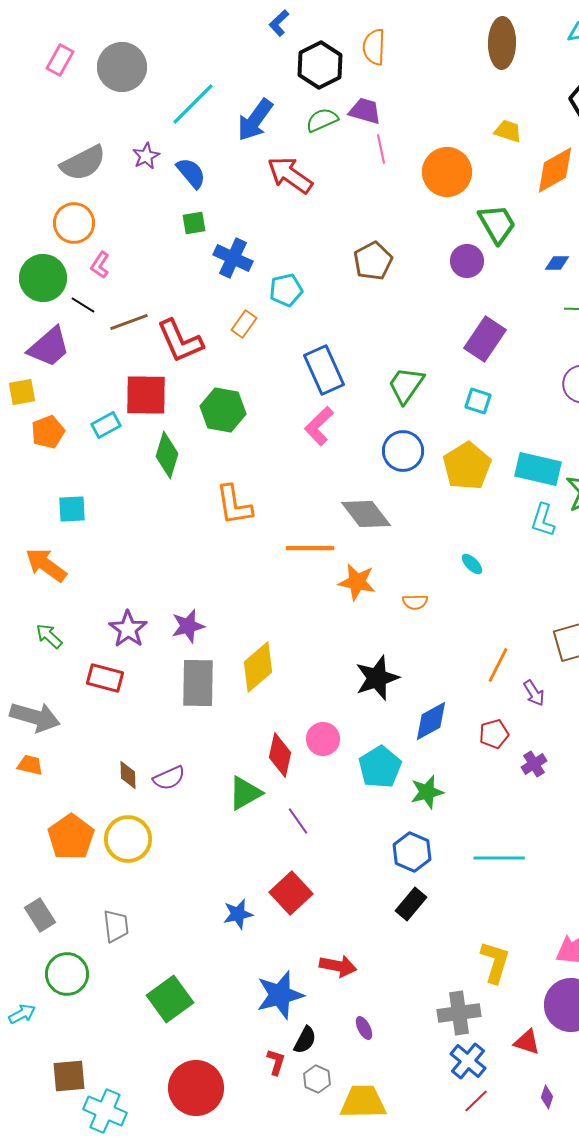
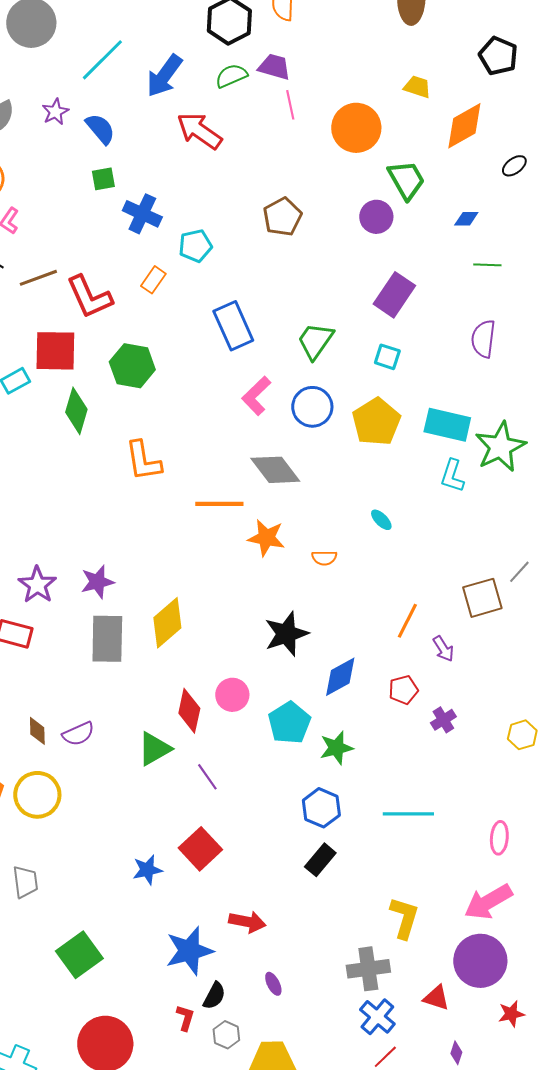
pink L-shape: (319, 426) -> (256, 396), moved

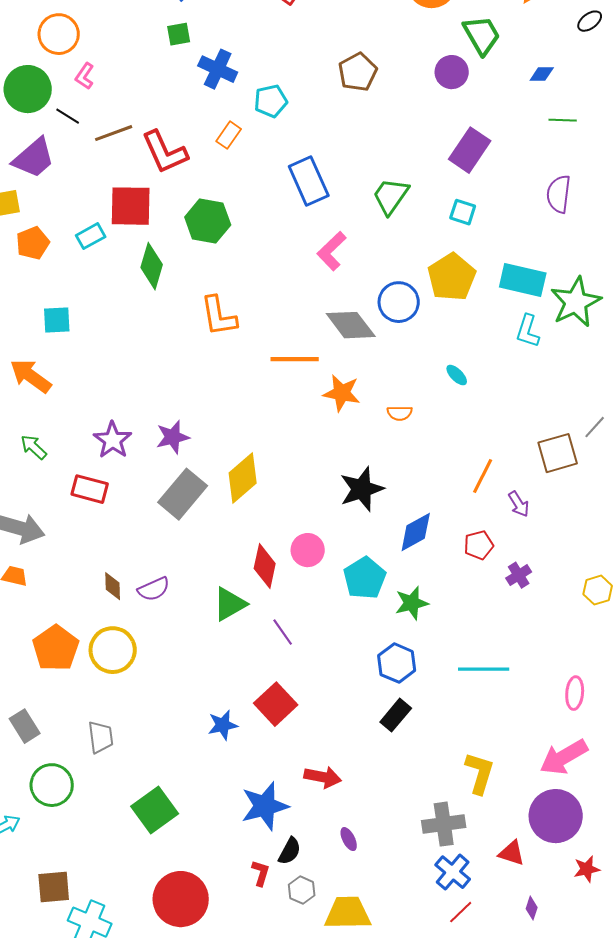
blue circle: (312, 407) -> (399, 302), moved
gray rectangle: (107, 639) -> (183, 494), turned 39

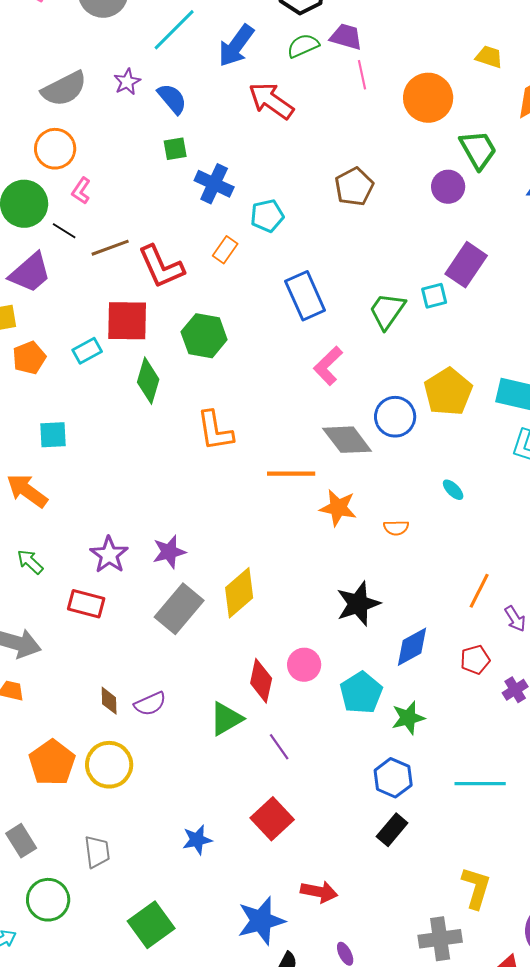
cyan square: (463, 212) -> (434, 296), moved, turned -32
blue star: (223, 725) -> (197, 840), moved

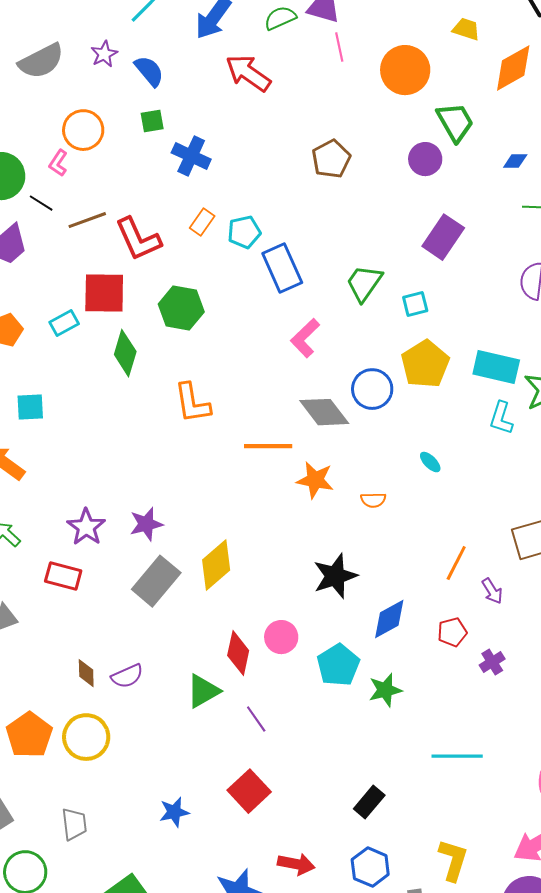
orange circle: (55, 149) -> (83, 130), moved
cyan pentagon: (267, 216) -> (244, 232), moved
cyan square: (434, 296) -> (415, 304), moved
blue hexagon: (393, 778) -> (370, 867), moved

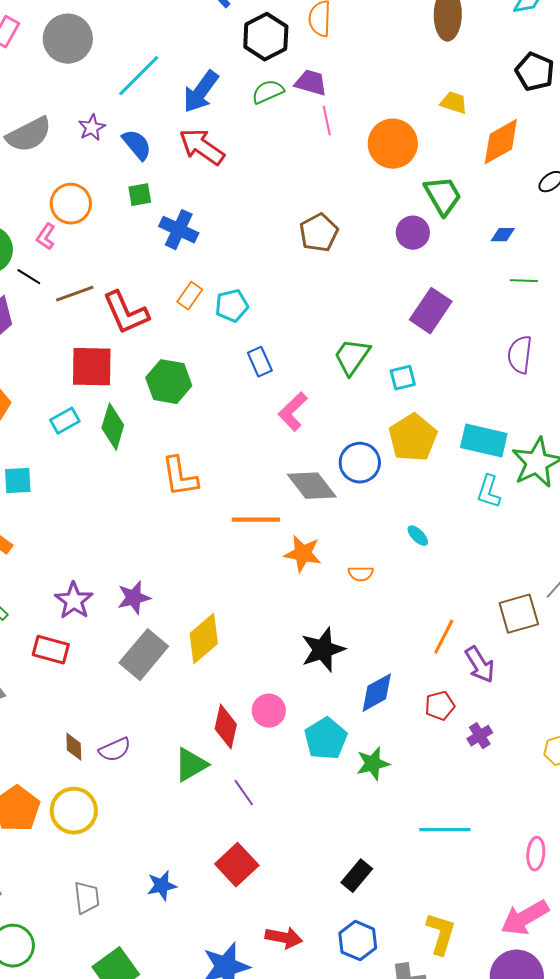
red arrow: (248, 73) -> (202, 147), moved
blue rectangle: (282, 268) -> (260, 362), moved, size x0.6
cyan rectangle: (64, 323) -> (65, 421), moved
purple arrow: (492, 591) -> (480, 665), size x1.4
gray trapezoid: (74, 824) -> (87, 898), moved

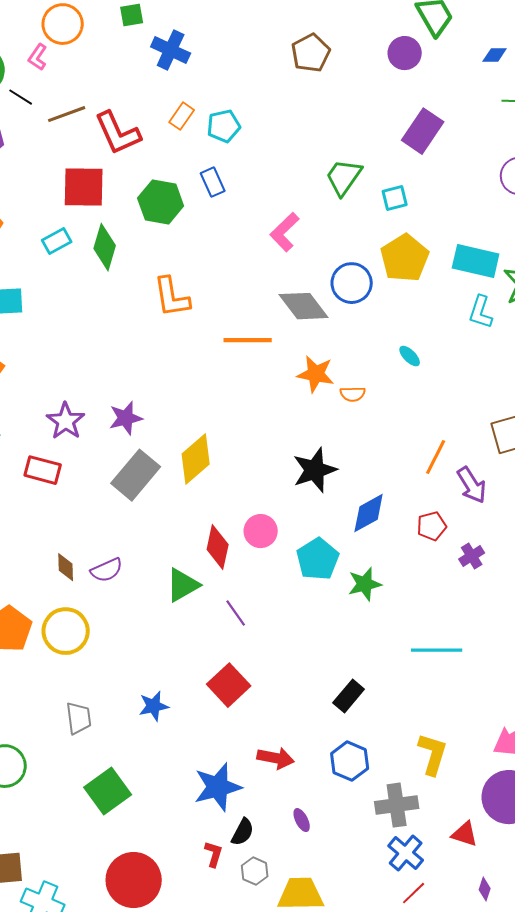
blue rectangle: (260, 362) -> (213, 182), moved
orange star: (303, 554) -> (316, 374), moved

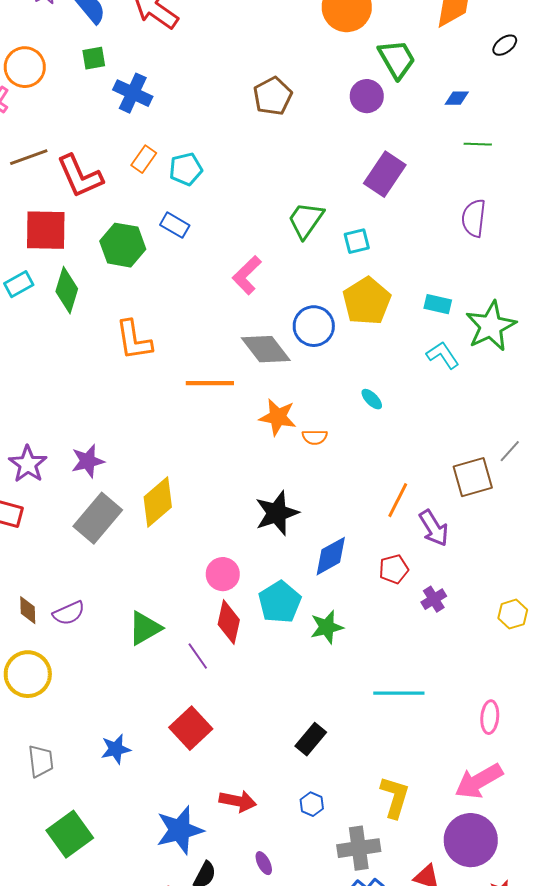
blue rectangle: (213, 182) -> (175, 225), turned -36
cyan rectangle: (476, 261) -> (438, 304), size x0.6
cyan L-shape: (481, 312) -> (443, 355), turned 128
red diamond: (218, 547) -> (229, 622), moved
blue hexagon: (350, 761) -> (312, 804), size x0.6

